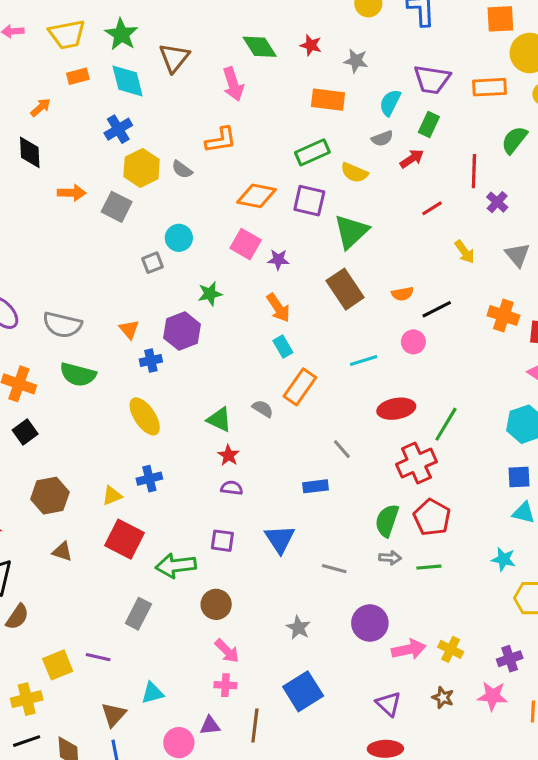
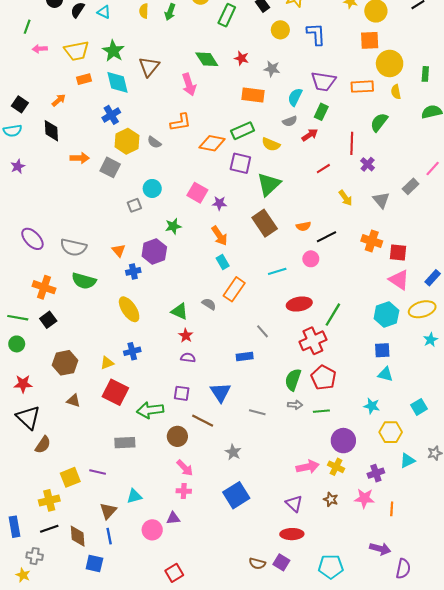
orange diamond: (256, 196) -> (212, 143), moved
gray rectangle: (138, 614) -> (125, 443), turned 60
purple circle: (370, 623) -> (343, 441), moved
brown line: (255, 726) -> (203, 421), moved, turned -70

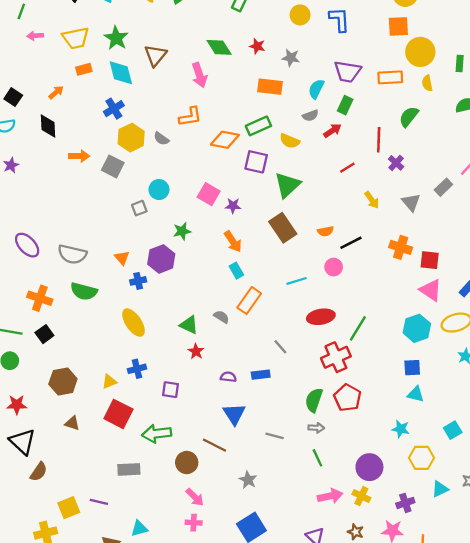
purple semicircle: (188, 358) -> (228, 377), moved
purple square: (182, 393) -> (171, 390), moved
green line: (321, 411) -> (317, 458), moved, turned 70

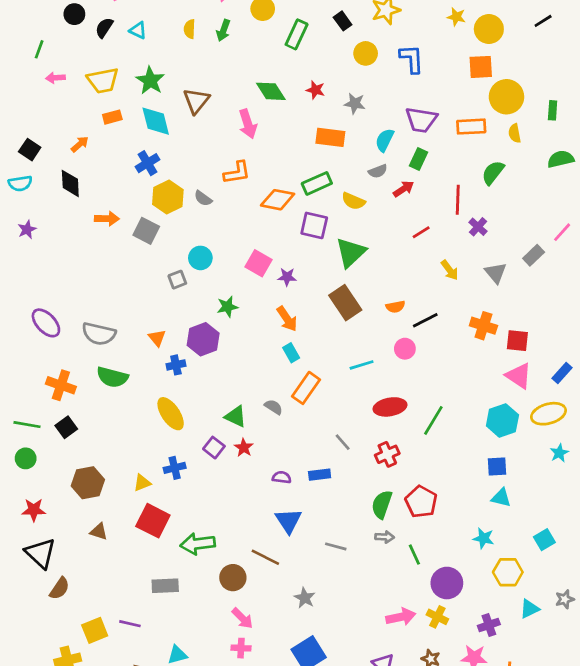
red cross: (336, 357) -> (387, 454), moved, size x0.7
purple square: (171, 390) -> (214, 448), moved, turned 30
green line: (317, 458) -> (414, 555), moved

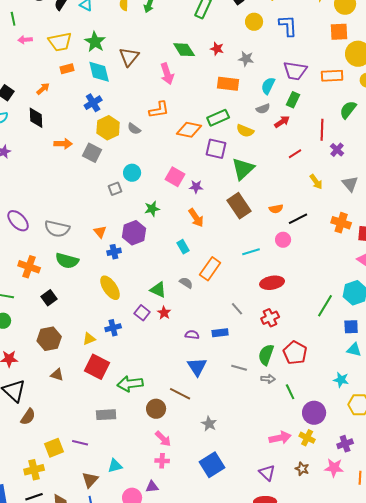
green line: (39, 49) -> (13, 19), turned -32
cyan rectangle: (291, 353) -> (183, 247), moved
green line: (433, 420) -> (325, 306), moved
black square: (66, 427) -> (49, 298), moved
gray line: (336, 546) -> (239, 368), moved

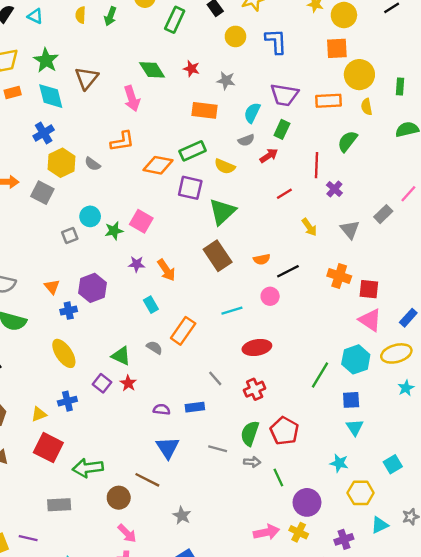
purple star: (196, 187) -> (137, 264), moved
green star: (152, 209) -> (114, 231), moved
cyan triangle: (354, 350) -> (355, 427), turned 42

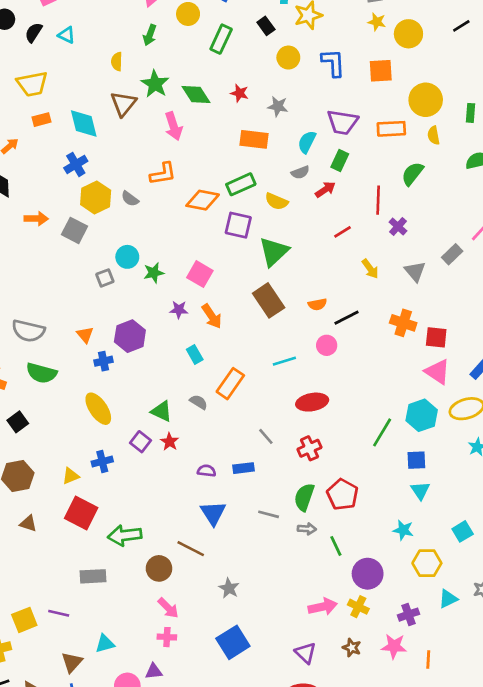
yellow semicircle: (81, 15) -> (117, 61), moved
orange square: (337, 48) -> (381, 71), moved
green star: (46, 60) -> (155, 84), moved
pink square: (141, 221) -> (200, 274), moved

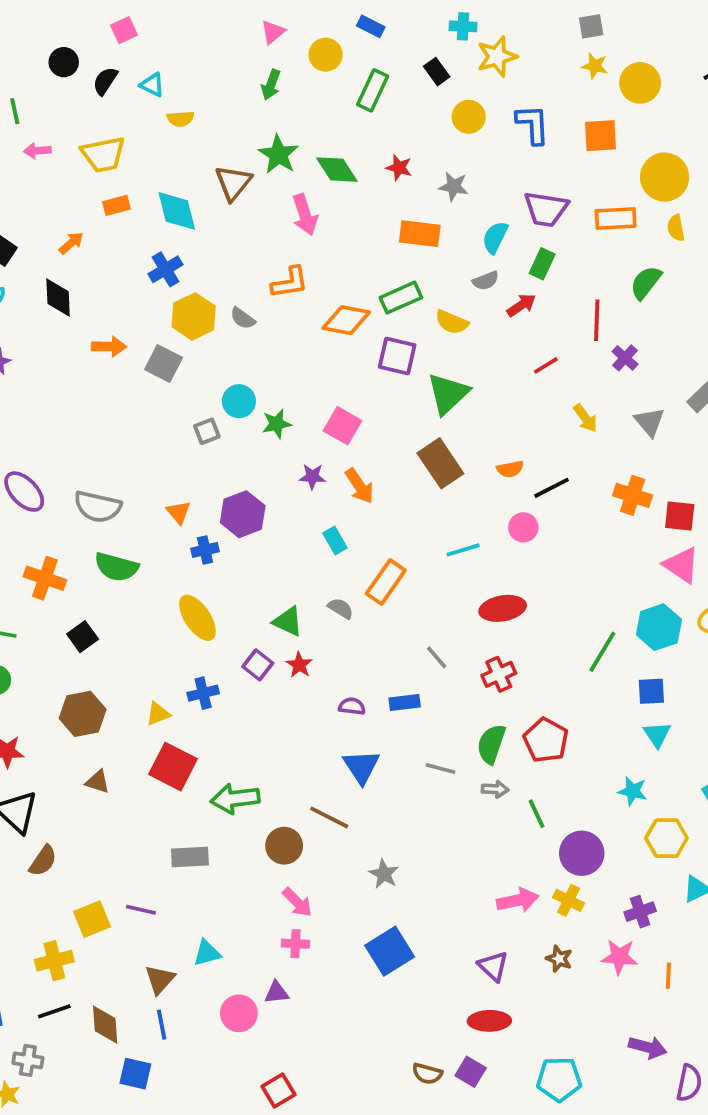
yellow semicircle: (117, 61) -> (181, 119), moved, turned -96

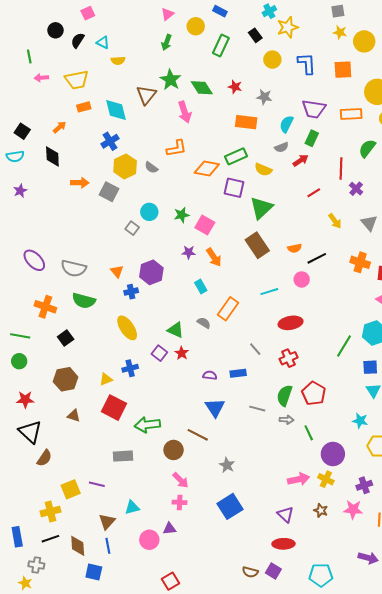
cyan cross: (463, 26) -> (269, 11), turned -32
green star: (277, 424) -> (182, 215), moved
gray square: (207, 431) -> (132, 228), turned -32

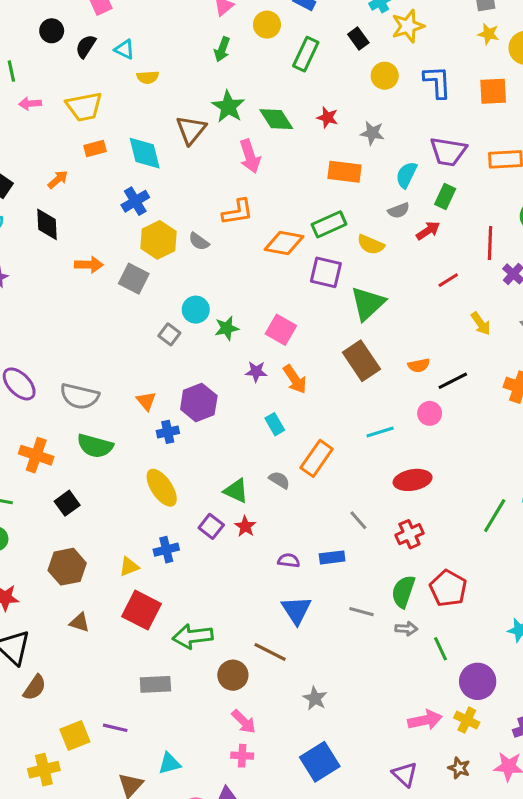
green star: (182, 215) -> (227, 328), moved

